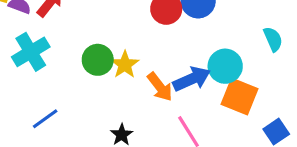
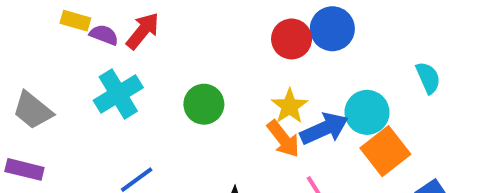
yellow star: (125, 65) -> (290, 106), moved
orange square: (240, 96) -> (385, 151), turned 30

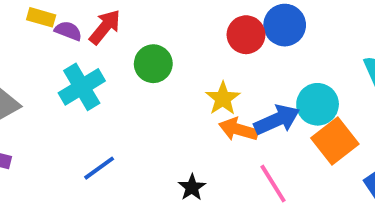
green circle: (204, 104) -> (153, 64), moved
yellow star: (290, 106) -> (223, 98), moved
orange arrow: (283, 139) -> (238, 129), turned 144

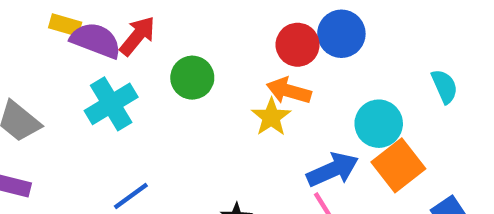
purple semicircle: (68, 31) -> (96, 40), size x1.6
blue arrow: (277, 120) -> (333, 170), moved
orange arrow: (238, 129) -> (289, 91), moved

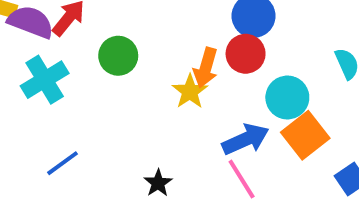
red circle: (298, 45) -> (246, 54), moved
orange arrow: (289, 91) -> (206, 68), turned -90

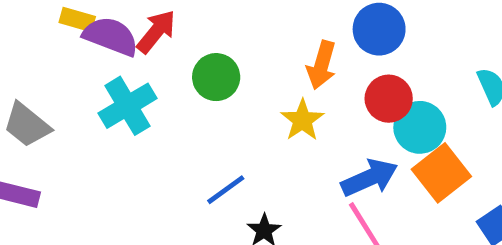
red circle: (246, 54) -> (389, 99), moved
orange arrow: (206, 68) -> (322, 65), moved
blue line: (63, 163) -> (226, 190), moved

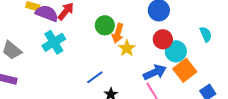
orange arrow: (322, 65) -> (118, 33), moved
green circle: (216, 77) -> (105, 25), moved

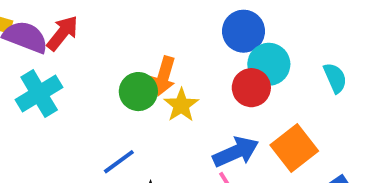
green circle: (105, 25) -> (138, 92), moved
cyan circle: (176, 51) -> (269, 64), moved

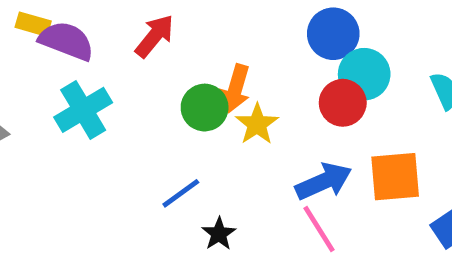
red arrow: (62, 33) -> (155, 36), moved
orange square: (294, 148) -> (395, 177), turned 33

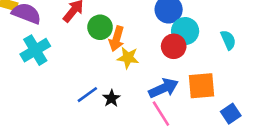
green circle: (205, 108) -> (100, 27), moved
yellow star: (257, 124) -> (128, 58), turned -30
black star: (219, 234) -> (111, 98), moved

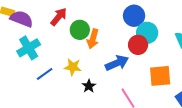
yellow star: (128, 58) -> (73, 67), moved
blue arrow: (163, 88) -> (117, 63), moved
blue line: (87, 95) -> (45, 74), moved

